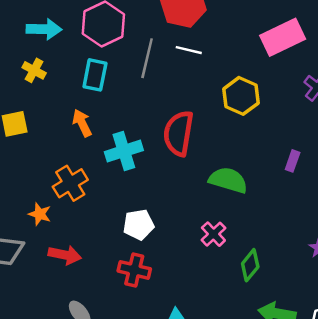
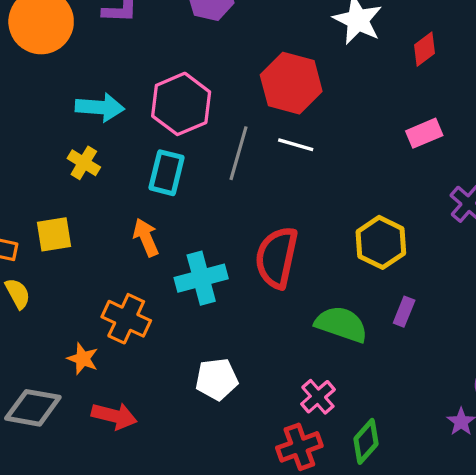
pink rectangle: (283, 37) -> (424, 133), size x0.6
yellow hexagon: (241, 96) -> (381, 242), moved
purple rectangle: (293, 161) -> (404, 312), moved
orange cross: (70, 183) -> (126, 319), turned -36
red cross: (134, 270) -> (299, 447), moved, turned -36

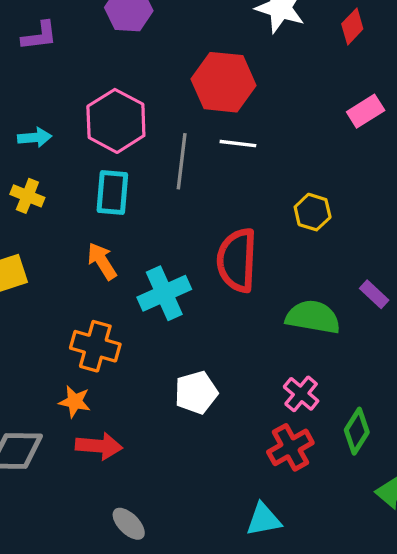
cyan arrow: (100, 107) -> (35, 137), size x0.7
yellow hexagon: (381, 242) -> (313, 212), moved, size x0.7
purple rectangle: (404, 312) -> (374, 294), turned -60
orange star: (83, 359) -> (75, 402), moved

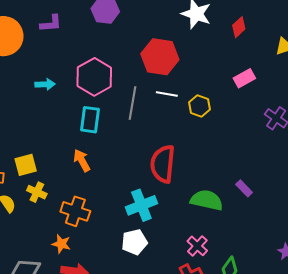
yellow cross: (27, 196) -> (37, 192), moved
yellow hexagon: (313, 212) -> (199, 106), moved
cyan cross: (164, 293) -> (141, 205), moved

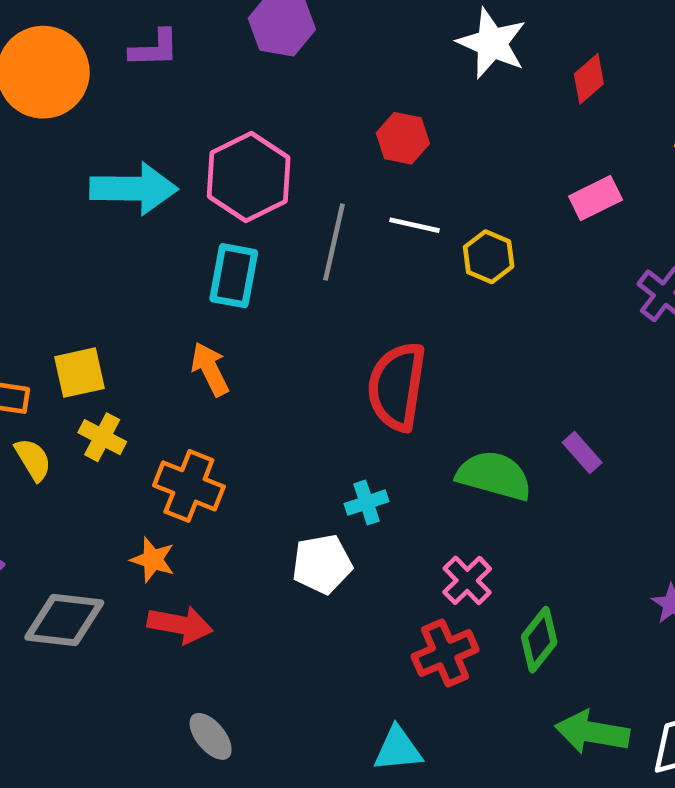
red hexagon: (160, 57) -> (403, 138), size x0.6
cyan arrow: (45, 84) -> (134, 189), size x1.8
cyan cross: (141, 205) -> (367, 503), moved, size x0.6

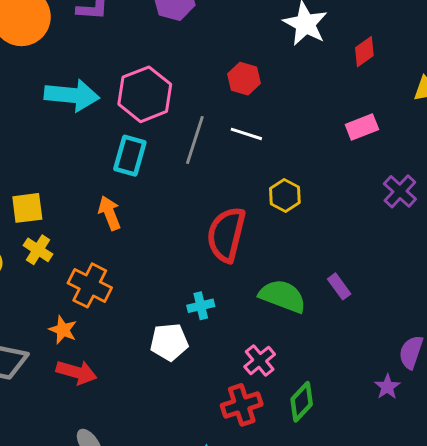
yellow hexagon: (489, 257) -> (285, 195), moved

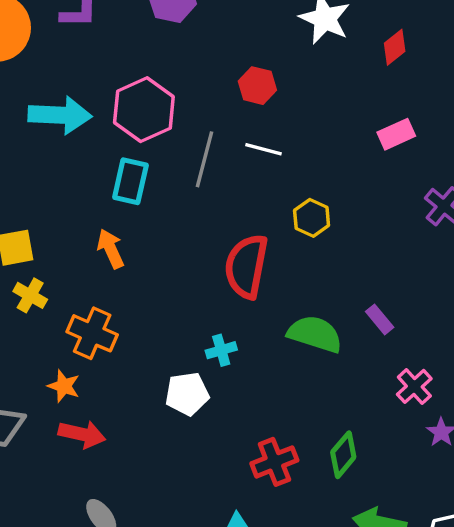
pink cross: (260, 360) -> (414, 386), moved

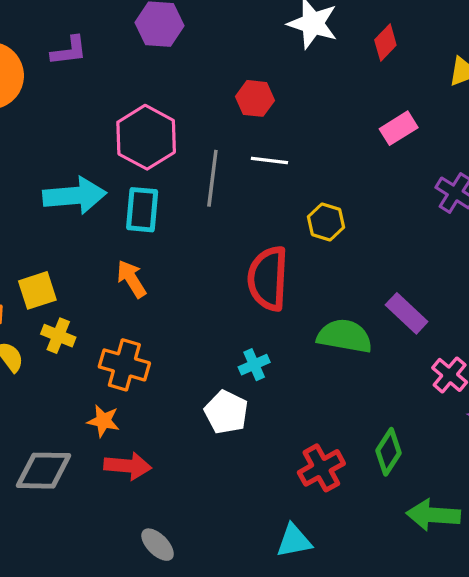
cyan arrow: (60, 115) -> (75, 196), moved
purple rectangle: (380, 319) -> (407, 313), size x1.4
white pentagon: (187, 394) -> (226, 412), turned -30

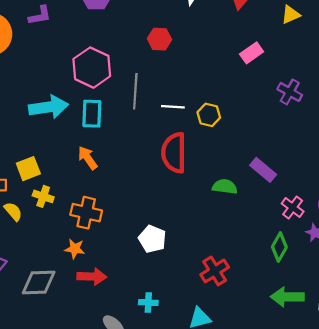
white line: (269, 161) -> (173, 107), moved
green semicircle: (345, 336) -> (225, 187), size x0.7
cyan cross: (254, 365) -> (148, 302), moved, turned 30
green diamond: (389, 452) -> (279, 247), moved

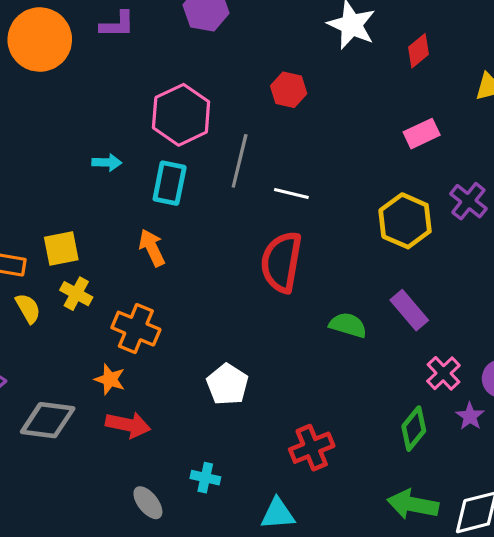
cyan arrow: (49, 107) -> (107, 162), size x0.5
yellow hexagon: (209, 115) -> (405, 221), moved, size x1.5

